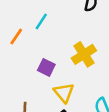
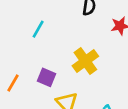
orange line: (16, 36) -> (13, 83), moved

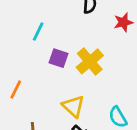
purple square: (47, 77) -> (58, 58), moved

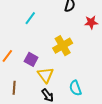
purple square: (58, 58) -> (31, 59), moved

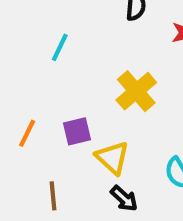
purple square: (31, 59) -> (77, 131), turned -32

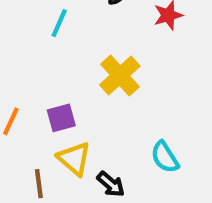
cyan line: (60, 47) -> (59, 23), moved
yellow triangle: (112, 158) -> (74, 159), moved

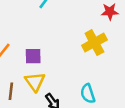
yellow cross: (120, 75) -> (94, 43), moved

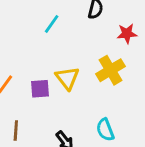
yellow triangle: (35, 82) -> (67, 78), moved

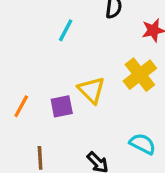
cyan semicircle: (105, 130) -> (143, 144), turned 145

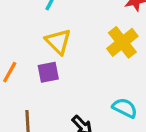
yellow triangle: (92, 90) -> (58, 41), moved

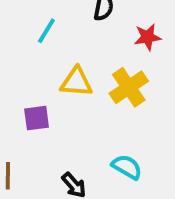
yellow triangle: (58, 41) -> (76, 82), moved, turned -44

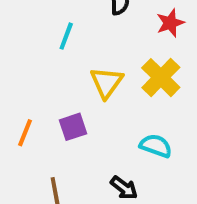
yellow triangle: (76, 82) -> (107, 82), turned -48
cyan semicircle: (127, 167) -> (156, 146), moved

